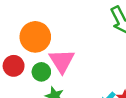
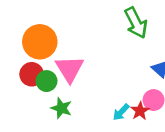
red circle: (14, 66) -> (32, 74), moved

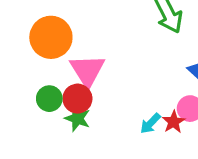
red circle: (32, 74) -> (77, 99), moved
green circle: (47, 81) -> (49, 99), moved

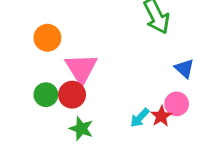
orange circle: (51, 37) -> (47, 38), size x0.7
green star: (77, 118) -> (81, 129), moved

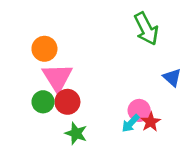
pink triangle: (81, 69) -> (57, 77), moved
pink circle: (177, 104) -> (139, 110), moved

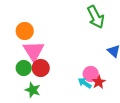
cyan arrow: (131, 123) -> (85, 83), turned 80
green star: (76, 133) -> (33, 90), moved

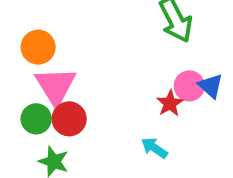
pink circle: (91, 74) -> (189, 86), moved
red star: (99, 82) -> (170, 103), moved

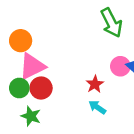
pink triangle: (56, 86) -> (32, 66), turned 36
red star: (170, 103) -> (95, 84), moved

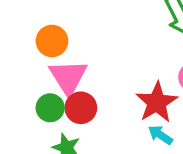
pink triangle: (32, 66) -> (68, 77), turned -36
red star: (95, 84) -> (157, 102), size x1.6

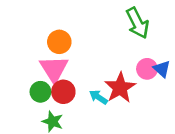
orange circle: (52, 41) -> (59, 42), moved
cyan arrow: (160, 135) -> (98, 97), moved

